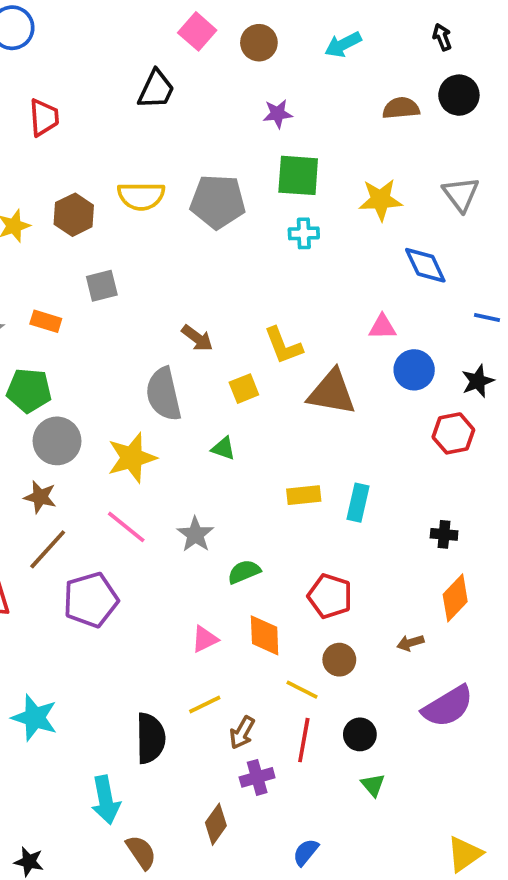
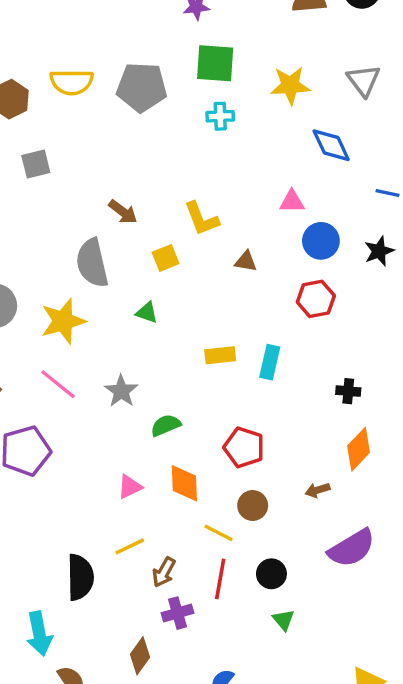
brown triangle: (332, 392) -> (246, 261), size x0.5
red hexagon: (453, 433) -> (316, 299), moved

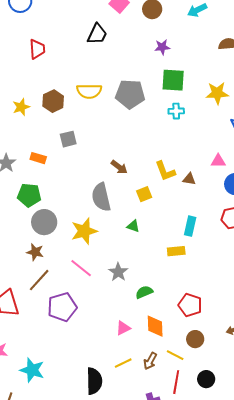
brown triangle: (246, 261) -> (189, 179), moved
cyan rectangle: (270, 362) -> (190, 226), moved
brown arrow: (164, 572) -> (150, 361), moved

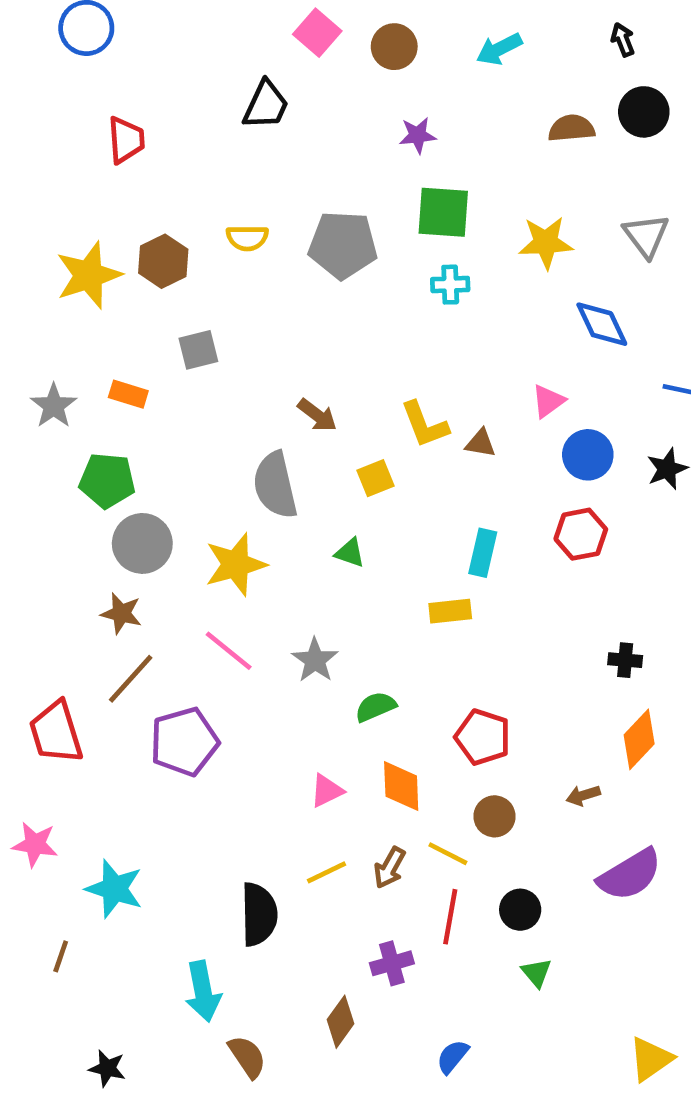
yellow semicircle: (89, 91) -> (247, 238), size x0.7
yellow star: (21, 107) -> (89, 275), size x1.6
pink triangle: (218, 161) -> (548, 401), turned -35

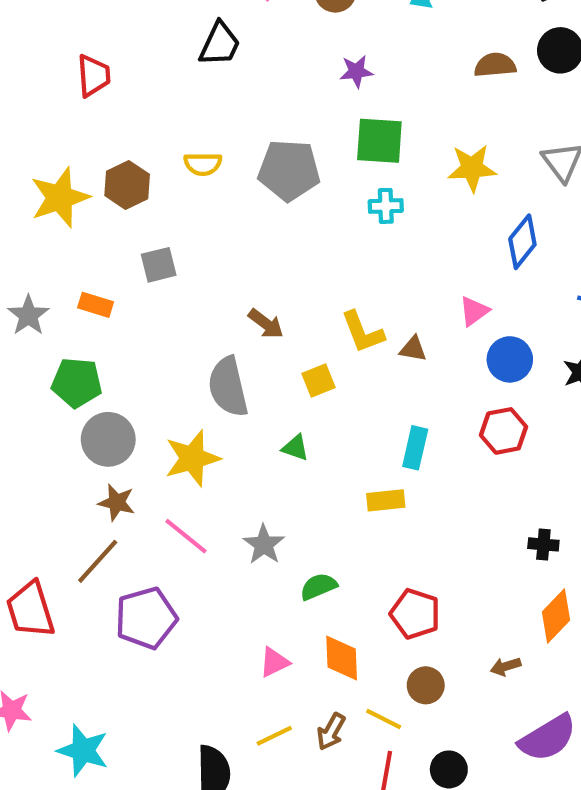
blue diamond: (602, 324) -> (522, 242), turned 64
brown star: (121, 613) -> (117, 502), moved

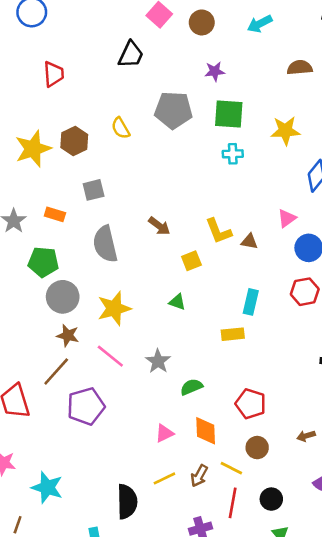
yellow semicircle: (203, 164) -> (121, 128), turned 60
gray pentagon: (289, 170) -> (173, 110), moved
gray semicircle: (228, 387) -> (105, 244), moved

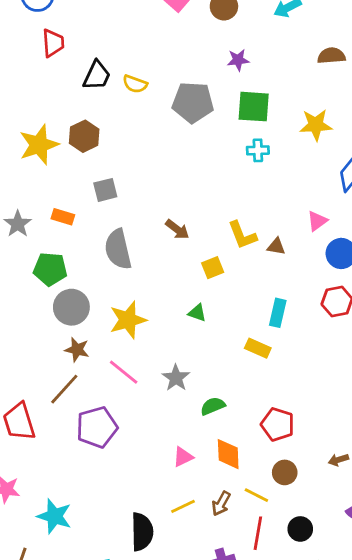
black trapezoid: (131, 55) -> (97, 75), moved
red trapezoid: (54, 74) -> (53, 43), moved
yellow semicircle: (121, 128) -> (135, 84), moved, turned -40
yellow rectangle: (233, 334) -> (258, 348), turned 30

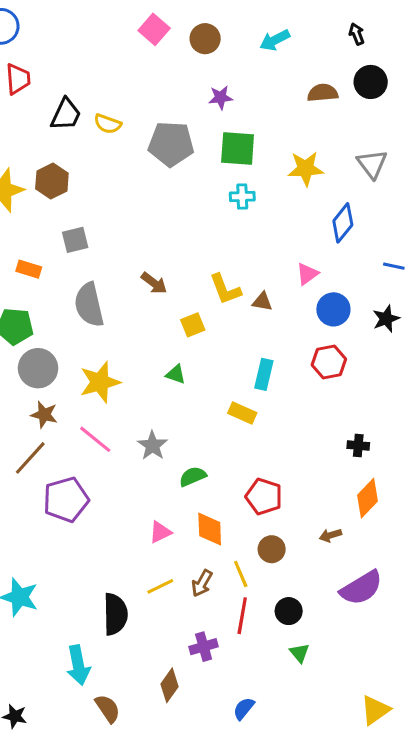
yellow line: (256, 495) -> (241, 574), turned 40

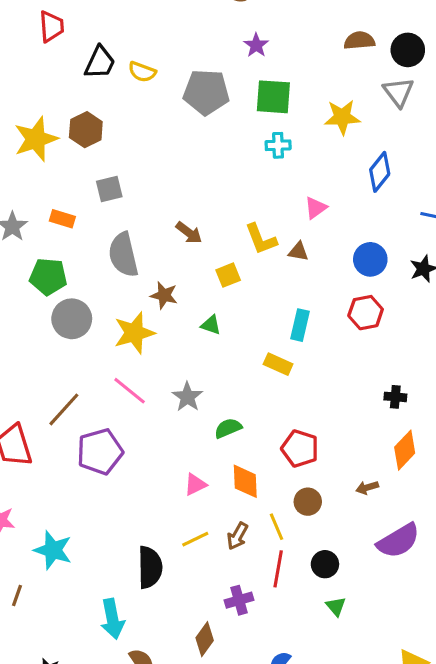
black circle: (371, 82) -> (408, 50), moved
purple star: (221, 97) -> (256, 45), turned -30
gray triangle: (372, 164) -> (398, 92), moved
pink triangle: (307, 274) -> (316, 208), moved
brown star: (44, 415) -> (164, 295), moved

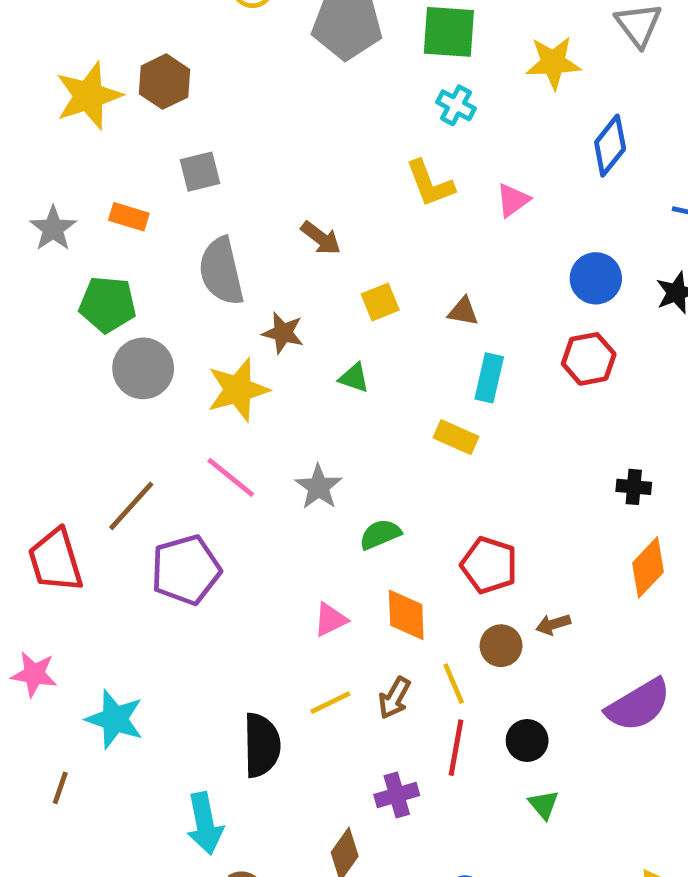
cyan cross: (278, 145) -> (456, 105), turned 30
yellow L-shape: (261, 239) -> (430, 184), moved
brown triangle: (298, 252) -> (463, 312), moved
brown arrow: (367, 488) -> (553, 624), moved

